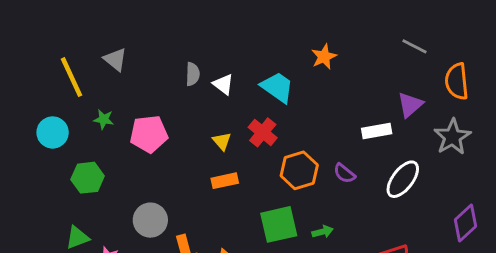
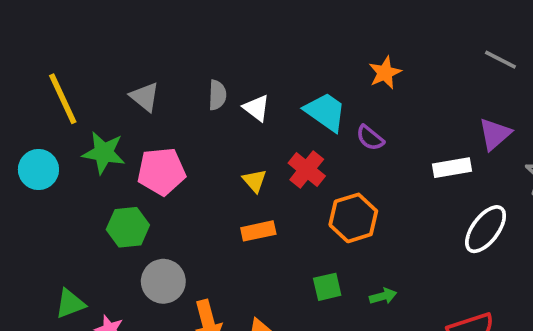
gray triangle: (115, 60) -> (145, 97), moved
green star: (104, 119) -> (104, 153), size x1.6
purple semicircle: (344, 173) -> (370, 138), moved
green hexagon: (88, 178) -> (128, 227), moved
green square: (279, 224) -> (327, 287), size x0.6

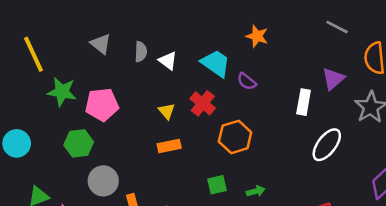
orange star: (385, 73) -> (257, 36), turned -30
gray triangle: (145, 97) -> (101, 44), moved
white rectangle: (452, 168) -> (304, 102), turned -70
cyan circle: (38, 170) -> (17, 143), moved

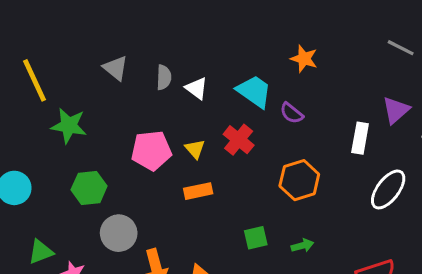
pink pentagon: (102, 105) -> (151, 151), moved
orange hexagon: (235, 137) -> (299, 180), moved

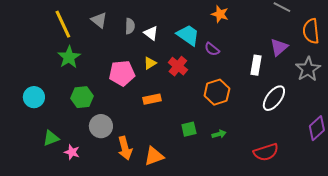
yellow line: (35, 80) -> (63, 24), moved
green star: (69, 126) -> (69, 57), turned 30
yellow triangle: (195, 149) -> (150, 63), moved, turned 40

